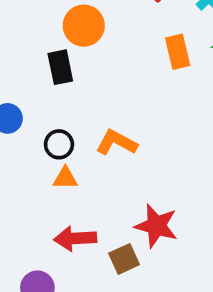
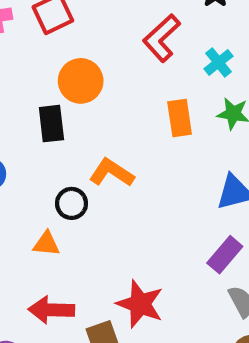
orange L-shape: (116, 143) -> (112, 173), moved
black circle: (59, 144) -> (72, 203), moved

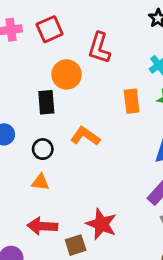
red L-shape: (162, 38) -> (99, 48), moved, turned -32
black circle: (72, 203) -> (43, 149), moved

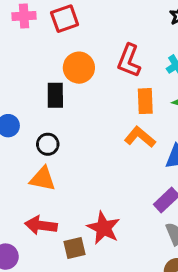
red L-shape: (99, 48) -> (129, 61), moved
orange L-shape: (85, 136) -> (140, 137), moved
orange triangle: (40, 182) -> (43, 179), size x1.4

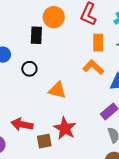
orange triangle: (43, 179) -> (57, 90), moved

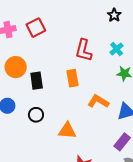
orange circle: (54, 17) -> (16, 67), moved
orange rectangle: (98, 43) -> (73, 78), moved

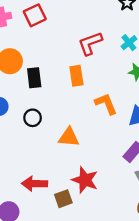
red L-shape: (84, 50) -> (90, 43), turned 55
orange L-shape: (98, 101) -> (106, 104), turned 35

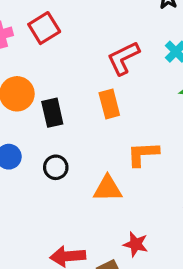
orange L-shape: (106, 104) -> (143, 154), moved, turned -65
red star: (85, 180) -> (136, 244), size x0.7

